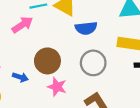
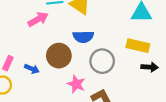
blue semicircle: (86, 28) -> (83, 37), moved
pink star: (57, 87) -> (76, 84), moved

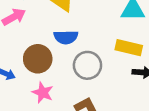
pink star: (76, 84) -> (43, 93), moved

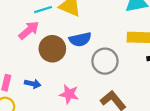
brown circle: (38, 59) -> (52, 49), moved

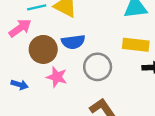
pink star: (69, 94) -> (57, 77), moved

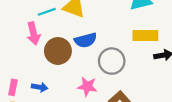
pink arrow: (20, 28) -> (33, 33), turned 120
pink star: (57, 77) -> (87, 87), moved

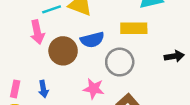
yellow rectangle: (145, 36) -> (134, 28), moved
blue arrow: (40, 87) -> (43, 89), turned 70

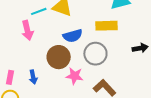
brown circle: (63, 51) -> (59, 57), moved

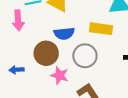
blue arrow: (33, 77) -> (17, 70), turned 88

